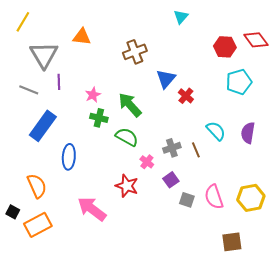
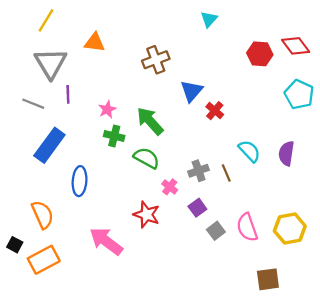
yellow line: (23, 22) -> (46, 20), moved
cyan pentagon: (239, 82) -> (299, 94), moved, turned -30
gray square: (187, 200) -> (216, 231), turned 35

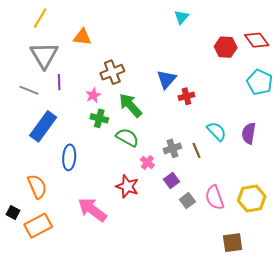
brown cross: (156, 60) -> (112, 72), moved
red cross: (215, 111) -> (186, 96), turned 35

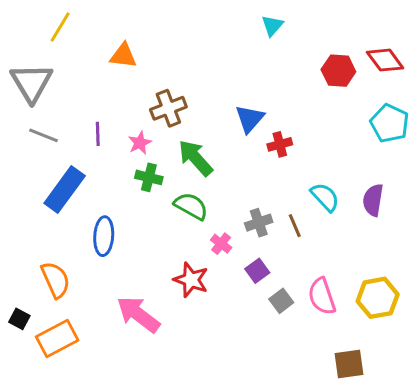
gray triangle: (44, 55) -> (31, 83), moved
purple line: (59, 82) -> (98, 134), moved

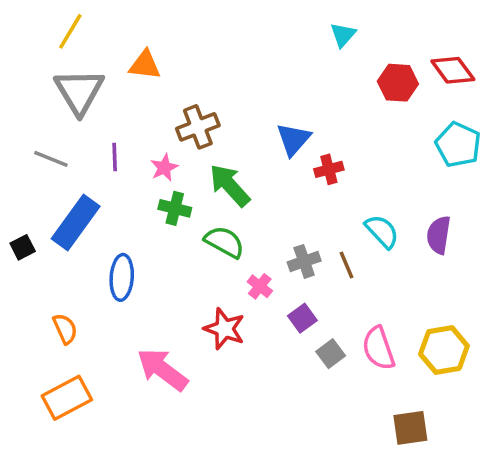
cyan triangle: (272, 25) -> (343, 35), moved
gray triangle: (31, 83) -> (79, 92), moved
orange semicircle: (56, 280) -> (65, 329), size x0.7
black square: (19, 319) -> (23, 247), moved, turned 35

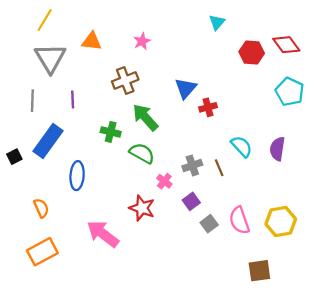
gray line: (51, 159) -> (32, 101), turned 70
pink star: (164, 168) -> (142, 41), moved

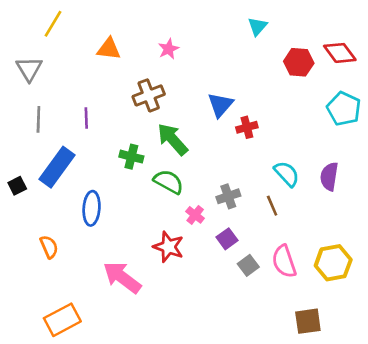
gray triangle: (50, 58) -> (29, 69), moved, size x0.7
brown line: (219, 168) -> (272, 206), moved
orange rectangle: (42, 252) -> (62, 320), moved

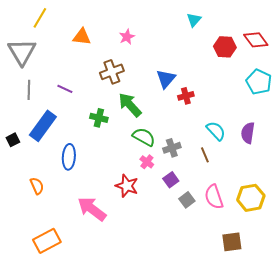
gray triangle: (29, 69) -> (22, 52), size x1.4
purple line: (86, 118) -> (65, 89), turned -63
green semicircle: (169, 182) -> (144, 137), moved

